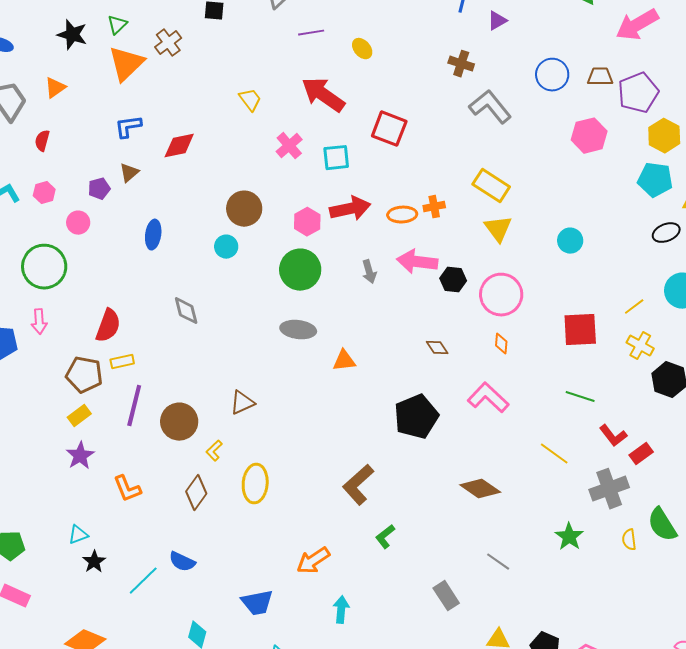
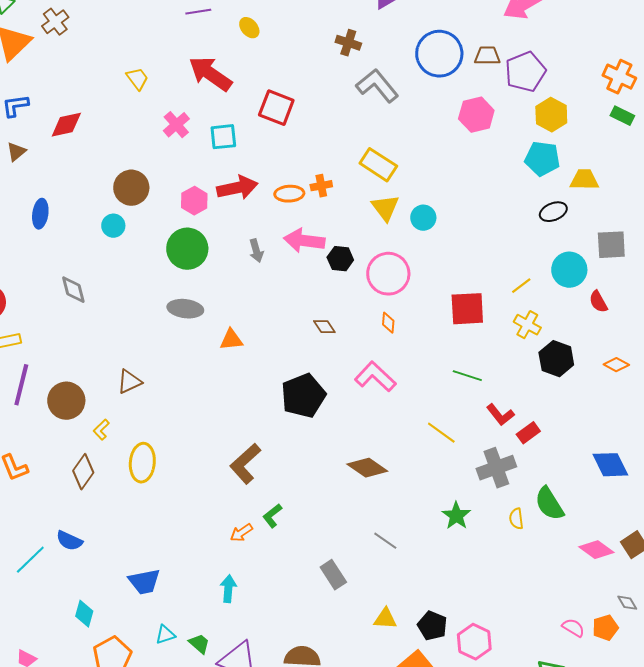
blue circle: (552, 75) -> (439, 54), size x1.4
cyan circle: (570, 241) -> (423, 218), moved
orange arrow: (313, 561) -> (241, 533), moved, size x0.7

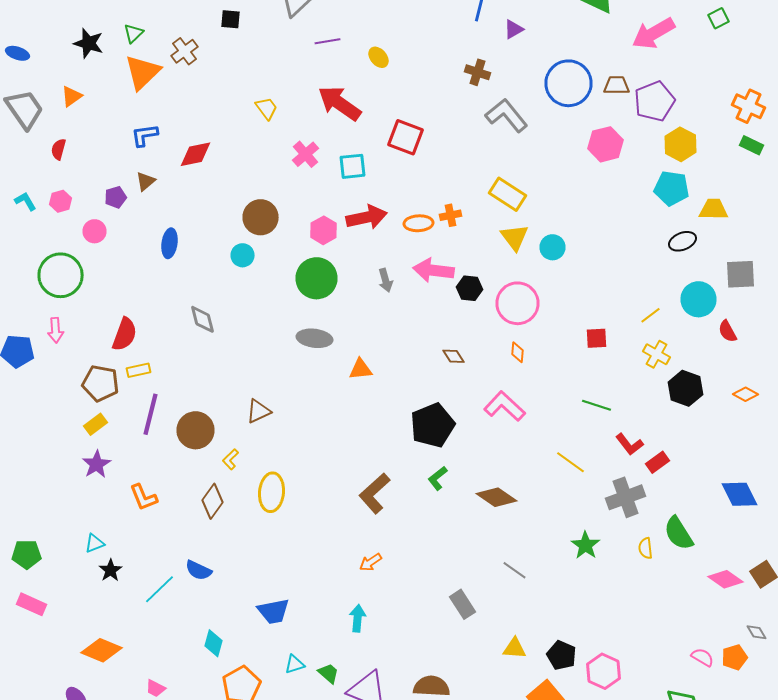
red square: (467, 309) -> (596, 338), size x0.6
green L-shape: (272, 516) -> (438, 478), moved

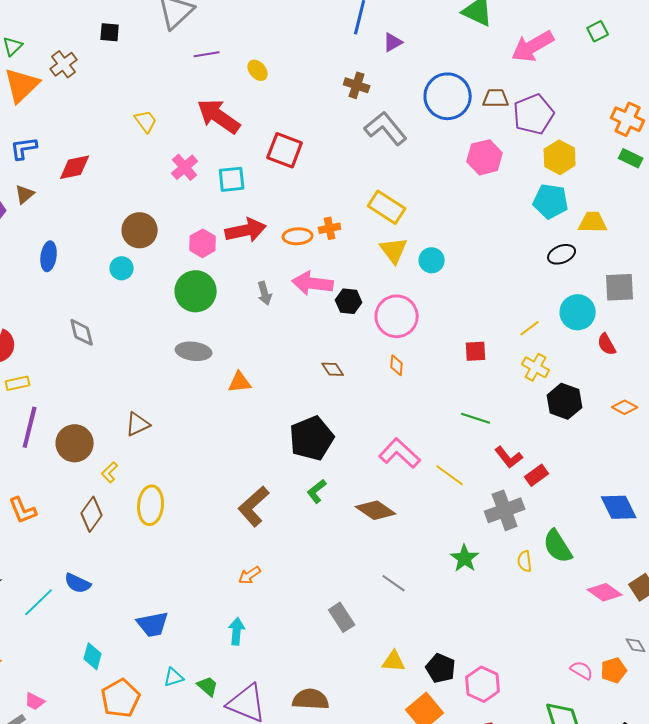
pink L-shape: (504, 406) -> (400, 453), moved

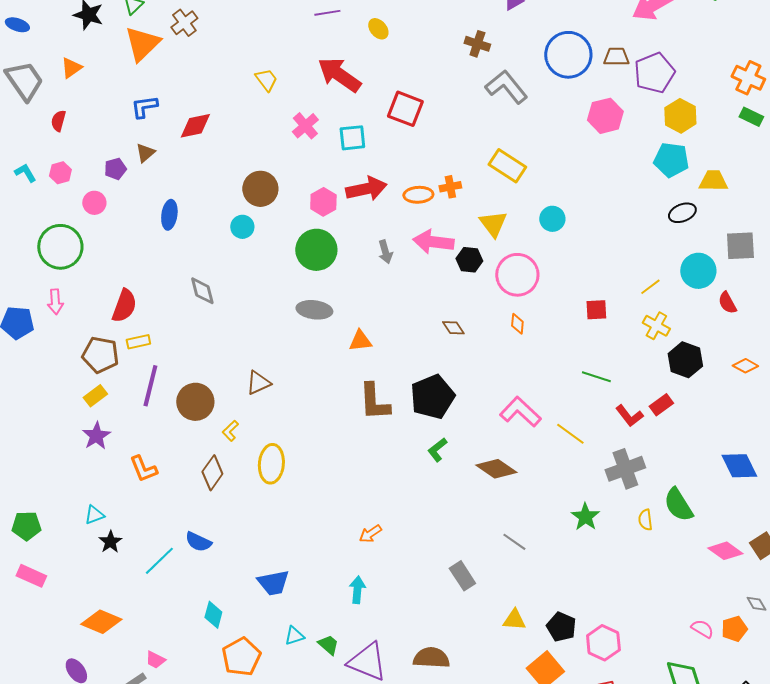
yellow triangle: (394, 250) -> (493, 224), moved
red rectangle: (537, 475) -> (661, 405), moved
brown L-shape: (254, 506) -> (374, 402), moved, turned -51

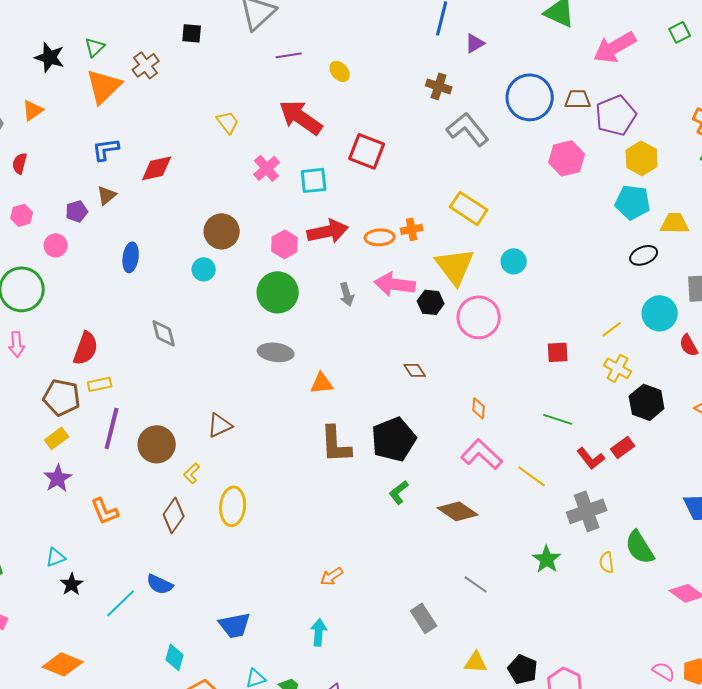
yellow triangle: (493, 224) -> (455, 266), size x1.4
orange diamond: (517, 324) -> (479, 408), moved

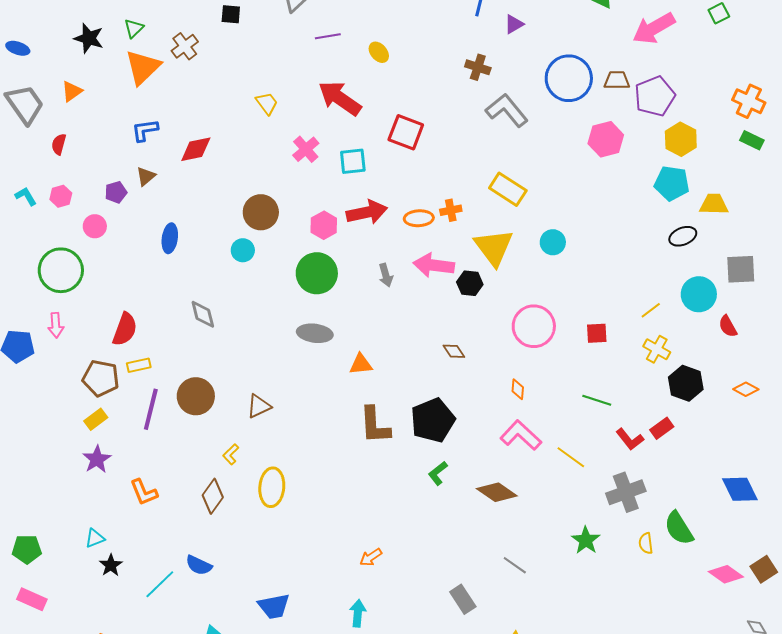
pink circle: (479, 317) -> (534, 326), moved
brown circle: (157, 444) -> (196, 396), moved

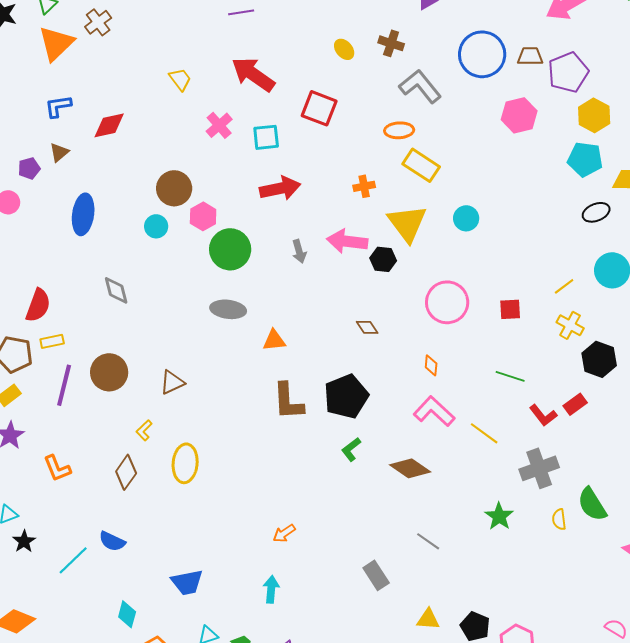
yellow ellipse: (379, 52) -> (344, 49), moved
orange ellipse: (419, 218) -> (399, 130), moved
pink hexagon: (324, 225) -> (203, 216), moved
blue ellipse: (170, 238) -> (83, 214), size x1.4

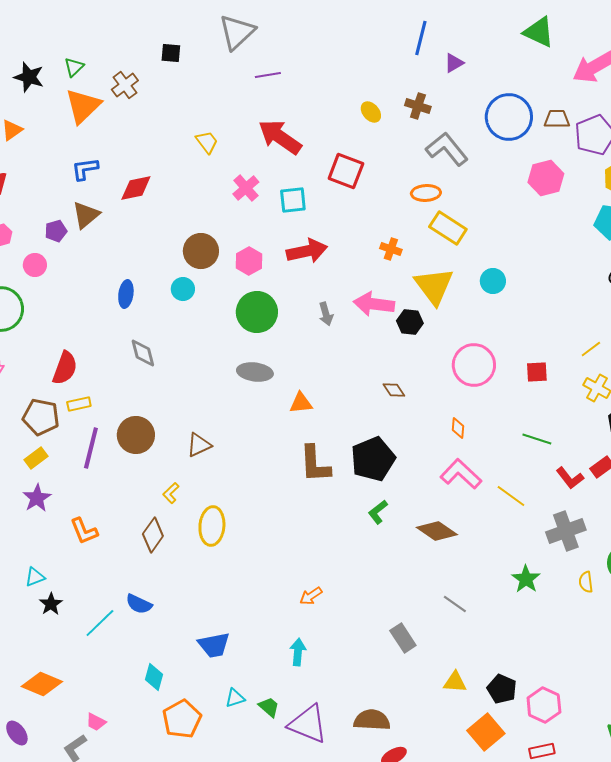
brown triangle: (59, 152) -> (86, 215), size x1.4
orange cross: (364, 186) -> (391, 249), turned 30
blue ellipse: (83, 214) -> (126, 294), moved, size x0.7
pink hexagon: (203, 216) -> (249, 261), moved

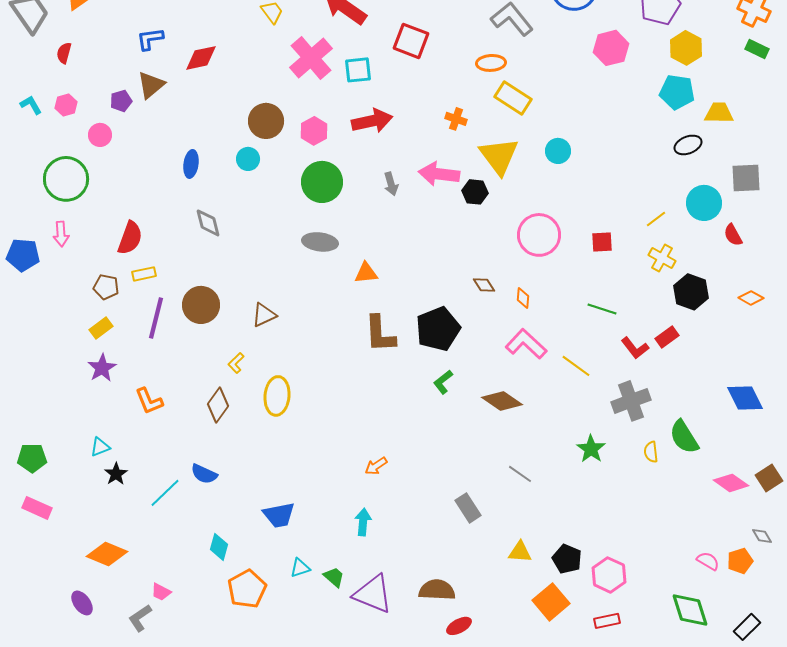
pink cross: (246, 188) -> (311, 58), size x1.6
brown diamond: (394, 390) -> (484, 285), moved
brown pentagon: (41, 417) -> (106, 287), size x0.7

